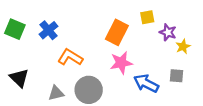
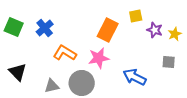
yellow star: (183, 46) -> (175, 34), moved
pink star: (121, 63) -> (99, 58), moved
gray square: (177, 76) -> (169, 62), moved

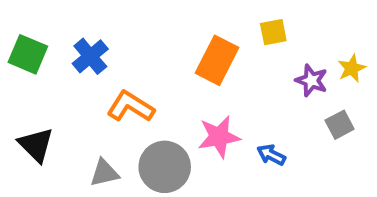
purple star: (155, 30) -> (311, 80), moved
pink star: (99, 58) -> (219, 137), moved
gray square: (169, 62) -> (340, 125), turned -32
blue arrow: (135, 77) -> (271, 155), size x0.6

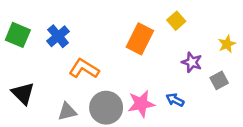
yellow square: (273, 32) -> (176, 21), turned -30
purple star: (311, 80) -> (192, 62), moved
pink star: (219, 137) -> (141, 104), moved

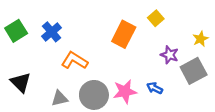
green square: (18, 35) -> (16, 31), turned 35
gray square: (219, 80) -> (194, 71), size x1.6

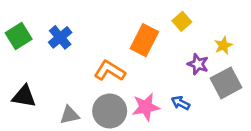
yellow star: (200, 39) -> (223, 45), moved
orange L-shape: (74, 61) -> (110, 71), moved
black triangle: (21, 82) -> (24, 96), turned -35

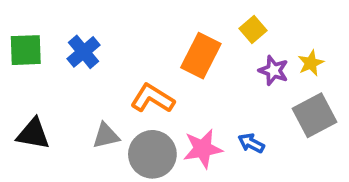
green square: (19, 36) -> (26, 50), turned 30
purple star: (198, 64) -> (274, 71), moved
gray triangle: (69, 115) -> (106, 136), moved

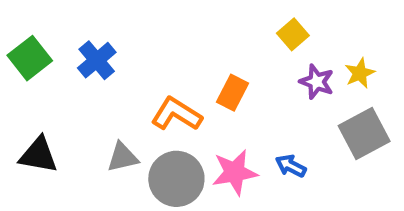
green square: (26, 50) -> (30, 58), turned -36
orange rectangle: (201, 56) -> (233, 93), moved, size x0.7

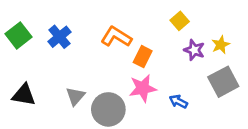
orange L-shape: (176, 114) -> (116, 37), moved
gray triangle: (123, 157) -> (75, 96), turned -36
pink star: (235, 172) -> (143, 88), moved

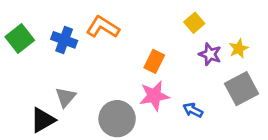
blue cross: (59, 37) -> (64, 40), turned -30
orange L-shape: (116, 37) -> (103, 27), moved
black triangle: (24, 95) -> (43, 120), moved, turned -40
gray triangle: (75, 96) -> (66, 97), moved

